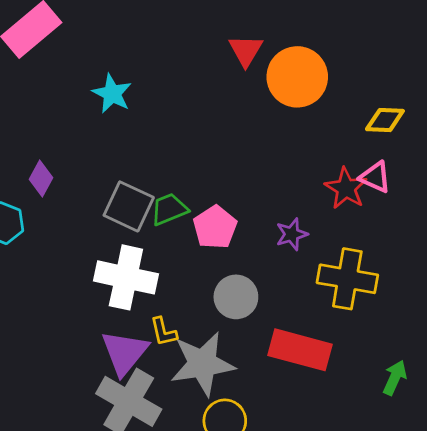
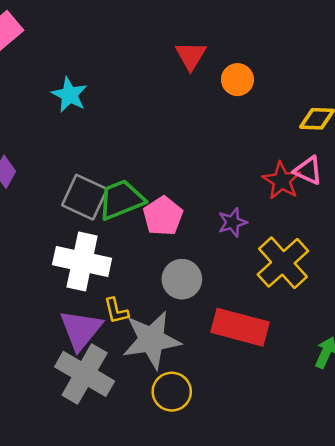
orange circle: (297, 77) -> (237, 80), size x0.6
green trapezoid: (169, 209) -> (121, 200), size x1.4
yellow cross: (347, 279) -> (283, 263), turned 38

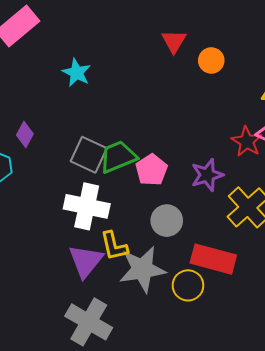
purple star: (232, 222) -> (207, 175), size x1.4
yellow L-shape: (116, 311) -> (114, 246), size x1.4
gray cross: (85, 374) -> (89, 322), moved
yellow circle: (172, 392) -> (188, 285), moved

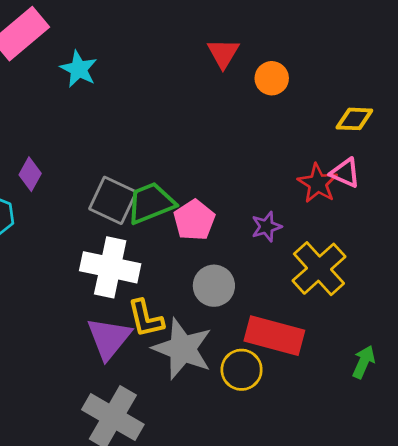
cyan star: (77, 73) -> (79, 69), moved
purple star: (207, 175) -> (266, 227), size x0.7
gray star: (142, 269) -> (182, 349), turned 30

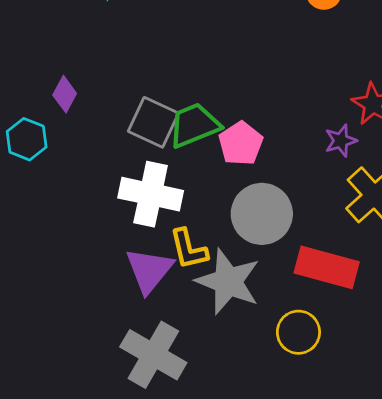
purple star: (266, 227) -> (341, 141), moved
gray circle: (214, 286) -> (262, 214), size x1.4
yellow circle: (242, 370) -> (298, 332), moved

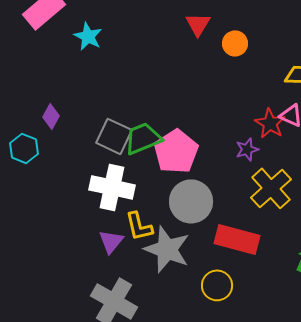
pink pentagon: (241, 143) -> (176, 151), size x1.4
purple triangle: (149, 270) -> (111, 241), size x0.7

